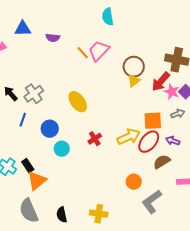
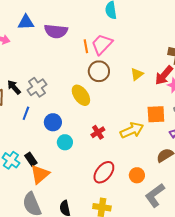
purple semicircle: (53, 38) -> (56, 31), size x1.6
orange line: (83, 53) -> (86, 46), turned 32
brown circle: (134, 67) -> (99, 71), moved
red ellipse: (149, 142) -> (104, 172), moved

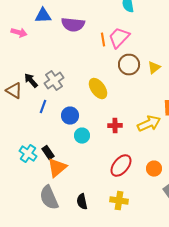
brown circle: (99, 71) -> (129, 65), moved
red cross: (98, 132) -> (115, 126), turned 32

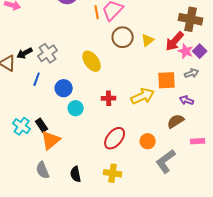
black arrow: (31, 81) -> (25, 53), turned -77
gray semicircle: (49, 198) -> (43, 170), size x0.7

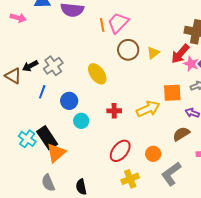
black rectangle: (42, 125) -> (47, 138), size x1.6
yellow cross: (113, 173) -> (130, 179), moved, turned -30

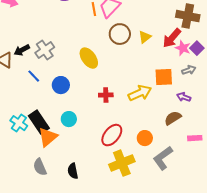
blue line: (42, 92) -> (34, 76), turned -64
cyan circle: (81, 121) -> (69, 119), moved
yellow cross: (130, 179) -> (122, 163), size x1.4

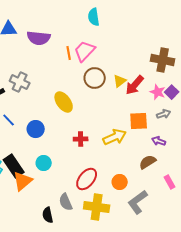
red arrow: (172, 38) -> (135, 85), moved
gray cross: (45, 50) -> (20, 82), moved, turned -30
pink rectangle: (195, 138) -> (170, 182), turned 64
yellow cross: (122, 163) -> (97, 207), turned 30
gray semicircle: (40, 167) -> (66, 202), moved

